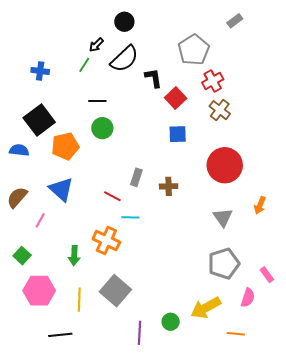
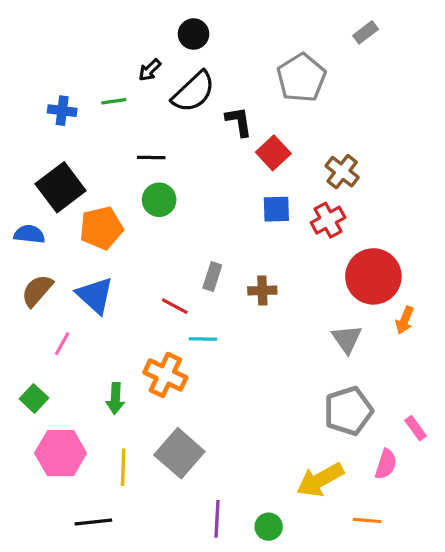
green line: (84, 65) -> (114, 101), moved, turned 49
red cross: (213, 81) -> (328, 220), moved
red circle: (225, 165) -> (373, 276), moved
brown semicircle: (17, 197) -> (37, 290), moved
green circle: (171, 322) -> (269, 527), moved

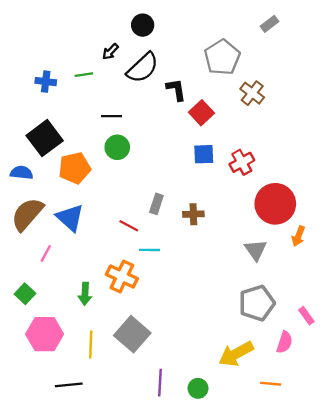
brown cross: (342, 172) -> (252, 93), moved
brown semicircle: (37, 290) -> (27, 214), size x1.4

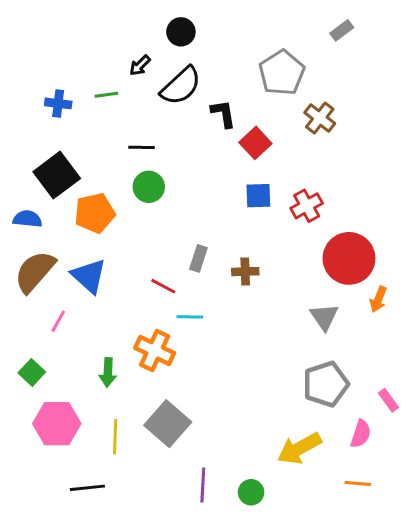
orange line: (271, 384) -> (358, 483), moved

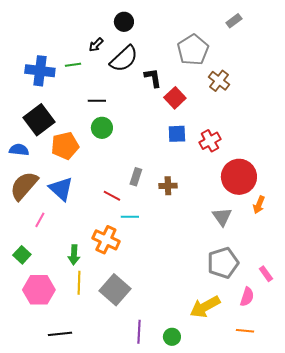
blue cross: (58, 103) -> (40, 71), size x1.6
yellow line: (115, 437) -> (79, 283), moved

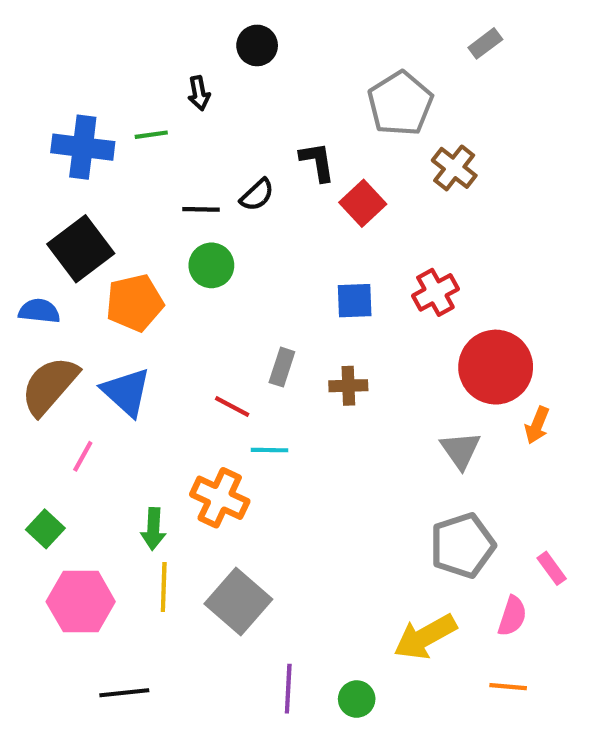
black arrow: (96, 45) -> (199, 93), turned -56
black semicircle: (124, 59) -> (257, 195), moved, size x0.6
blue square: (177, 134) -> (355, 301), moved

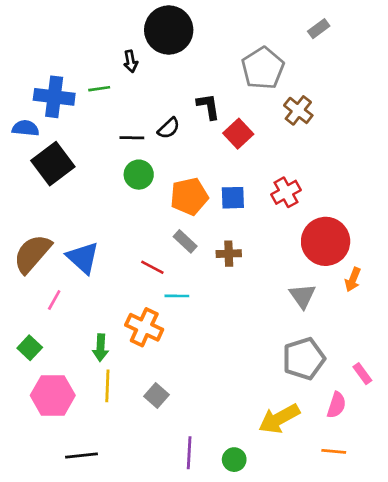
black circle: (257, 45) -> (169, 30), size x1.8
orange pentagon: (135, 303) -> (189, 196), moved
blue semicircle: (39, 311) -> (26, 128), moved
gray rectangle: (282, 367) -> (185, 241), turned -65
gray square: (238, 602) -> (156, 395), size x0.6

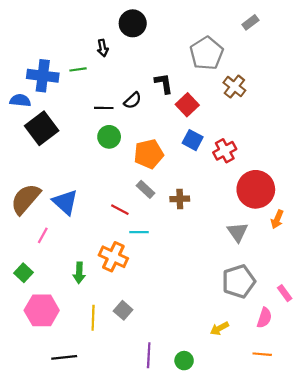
black circle: (169, 30) -> (133, 23), size x0.7
blue square: (233, 198) -> (193, 140), moved, turned 30
yellow line: (107, 386) -> (93, 318), moved
yellow arrow: (279, 419) -> (219, 328), size x0.6

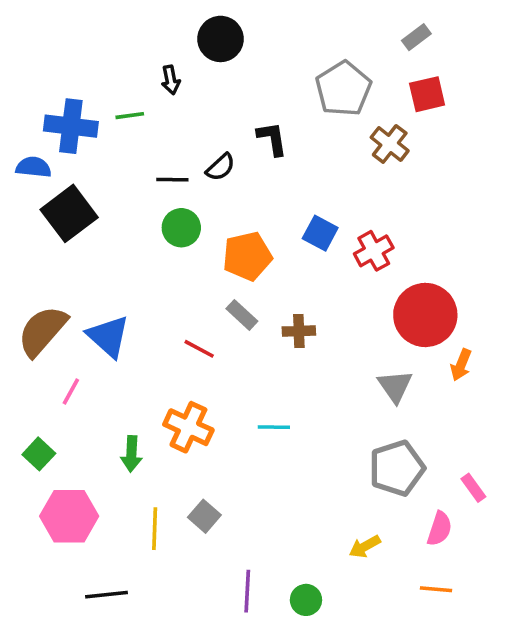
red square: (187, 105) -> (427, 94), moved, turned 30
cyan line: (139, 232) -> (274, 427), moved

